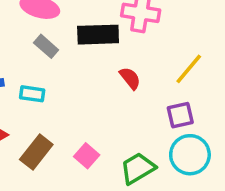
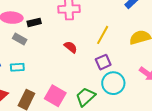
black rectangle: (98, 35) -> (34, 22), moved, size x0.6
pink square: (87, 156) -> (55, 96), size x1.5

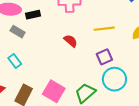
yellow line: (103, 35) -> (104, 29), turned 54
cyan rectangle: (17, 67) -> (15, 61), turned 56

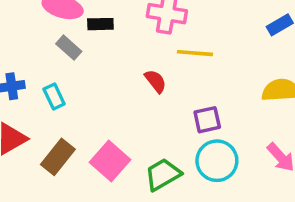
yellow line: (104, 29) -> (195, 53), moved

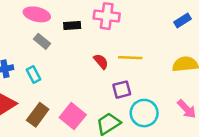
black rectangle: (100, 24) -> (72, 25), moved
yellow line: (195, 53) -> (130, 58), moved
purple square: (207, 120) -> (122, 90), moved

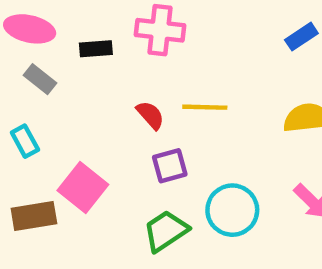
purple square: (122, 90) -> (170, 166), moved
brown rectangle: (38, 115) -> (34, 216), turned 45
pink square: (73, 116) -> (83, 187), moved

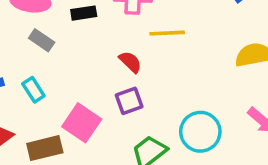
yellow line: (205, 107) -> (167, 33), moved
purple square: (170, 166) -> (129, 101), moved

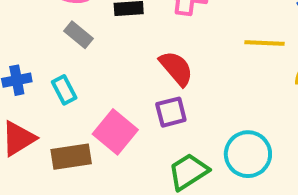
yellow line: (167, 33) -> (265, 43), moved
red semicircle: (130, 62) -> (176, 68), size x1.4

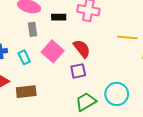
gray rectangle: (79, 35) -> (33, 29), turned 40
pink square: (115, 132) -> (53, 51), moved

